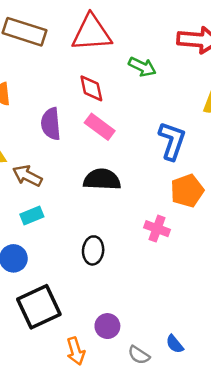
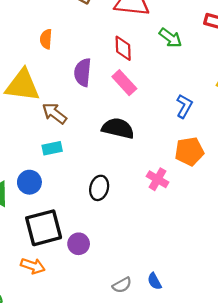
blue L-shape: (172, 141) -> (184, 106), size x0.7
purple circle: (107, 326) -> (79, 244), moved
orange arrow: (76, 351) -> (33, 266), moved, turned -65
gray semicircle: (139, 355) -> (122, 285), turned -72

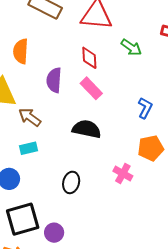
orange semicircle: (46, 39) -> (21, 51), size x1.4

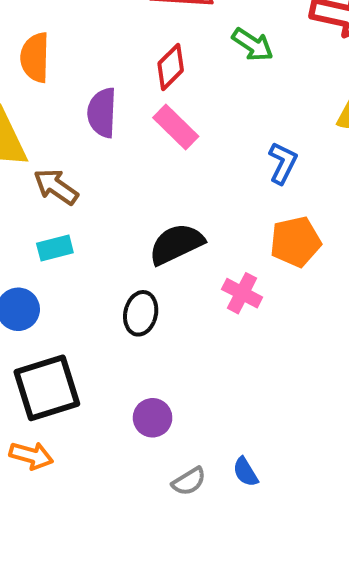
red diamond: (89, 58) -> (171, 67), turned 50
black semicircle: (87, 129) -> (176, 244), moved, turned -36
purple circle: (54, 233) -> (153, 418), moved

